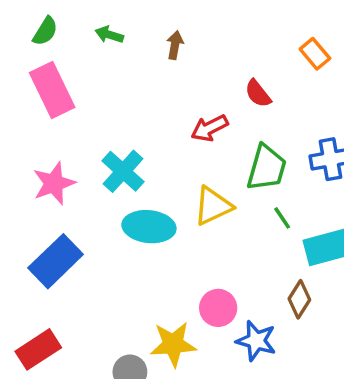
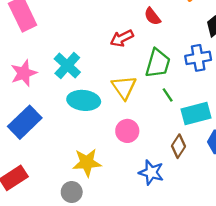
yellow triangle: (213, 206) -> (124, 87), turned -40
pink circle: (218, 308) -> (127, 131), moved
yellow star: (173, 344) -> (87, 163), moved

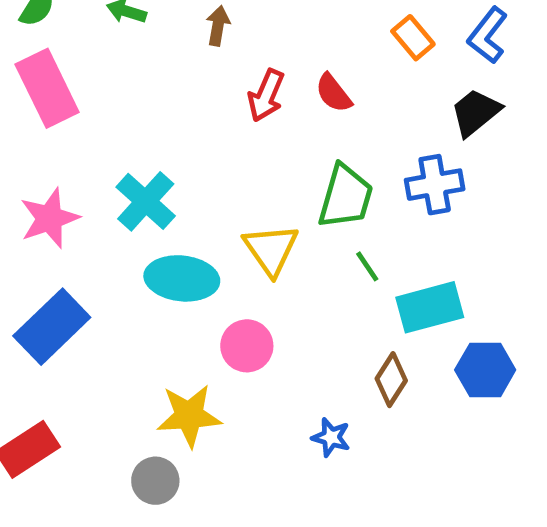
red arrow: (122, 38) -> (266, 95), moved, turned -40
pink circle: (127, 131) -> (247, 346), moved
blue star: (151, 172) -> (331, 437), size x0.7

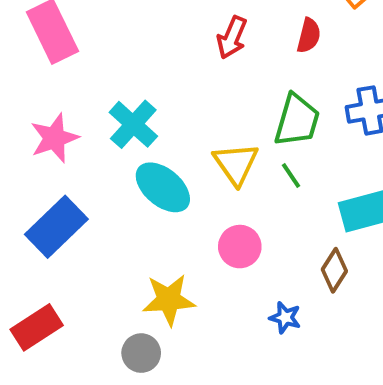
red semicircle: (333, 93) -> (309, 36), moved, turned -128
green line: (367, 266) -> (291, 176), moved
cyan ellipse: (182, 278) -> (163, 187), turned 34
pink circle: (247, 346) -> (240, 247), moved

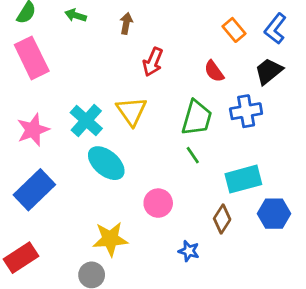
red semicircle: (309, 36) -> (214, 71), moved, turned 130
yellow triangle: (236, 164) -> (132, 111), moved

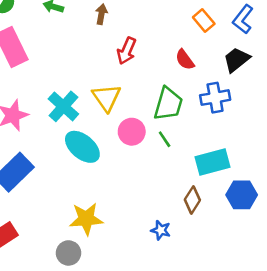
pink circle: (158, 203) -> (132, 132), moved

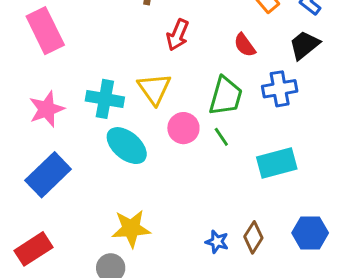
cyan cross: (63, 106) -> (105, 99), turned -32
blue hexagon: (242, 195) -> (310, 233), moved
brown diamond: (192, 200) -> (253, 237), moved

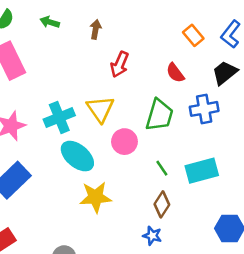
cyan cross: (105, 99) -> (59, 117), turned -32
green line: (221, 137) -> (162, 168), moved
yellow star: (131, 229) -> (96, 197), moved
brown diamond: (253, 237) -> (162, 204), moved

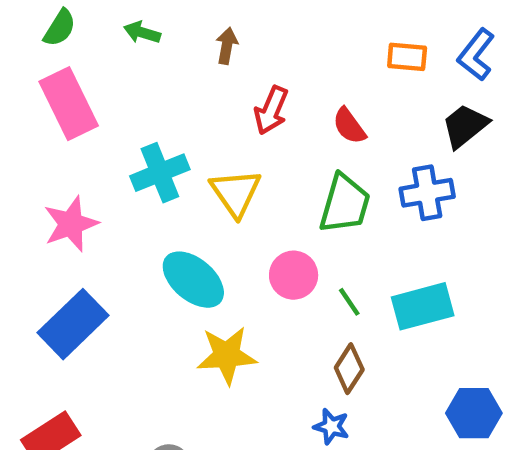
orange rectangle: (193, 35) -> (407, 57), turned -45
red semicircle: (175, 73) -> (349, 126), moved
cyan cross: (59, 117) -> (160, 173), moved
pink circle: (124, 142) -> (294, 275), moved

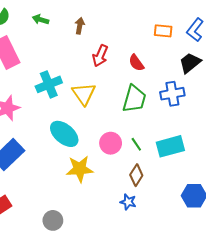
pink circle: (294, 275) -> (111, 143), moved

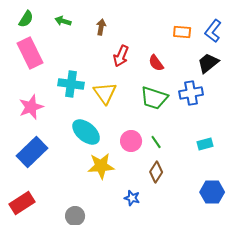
cyan cross: (49, 84) -> (71, 84), turned 30
green trapezoid: (134, 99) -> (154, 98), turned 92
cyan rectangle: (170, 146) -> (205, 144), moved, size x0.6
blue star: (128, 202) -> (132, 198), moved

